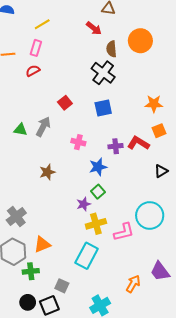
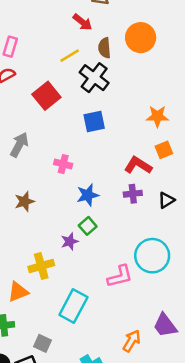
yellow line: (42, 24) -> (70, 56), moved
red square: (65, 103) -> (46, 96), moved, size x1.5
purple cross: (116, 146) -> (133, 194), moved
yellow cross: (96, 224) -> (41, 266), moved

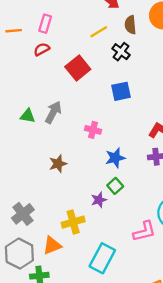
black cross: (94, 78) -> (121, 52), size x0.7

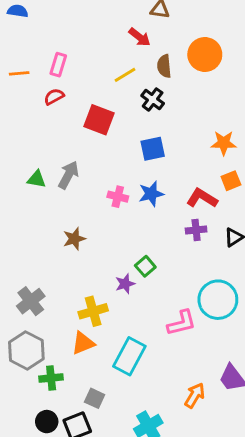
red square: (78, 68) -> (99, 120), turned -30
blue star: (115, 158) -> (151, 194), moved
orange triangle: (52, 245) -> (83, 343), moved

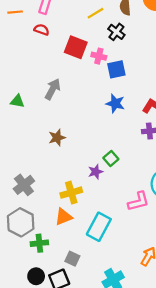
red semicircle: (54, 97) -> (42, 30), turned 48
green triangle: (37, 179) -> (17, 101), moved
blue star: (151, 194) -> (115, 103), turned 30
pink cross: (118, 197) -> (99, 56), moved

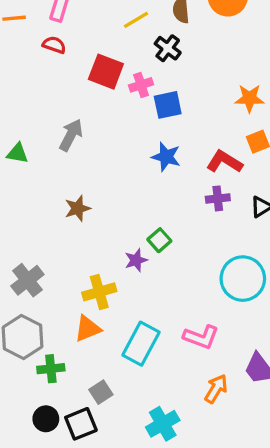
pink cross: (99, 56) -> (141, 85), turned -32
pink L-shape: (138, 201) -> (201, 337), moved, turned 35
gray square: (72, 259) -> (101, 392), turned 32

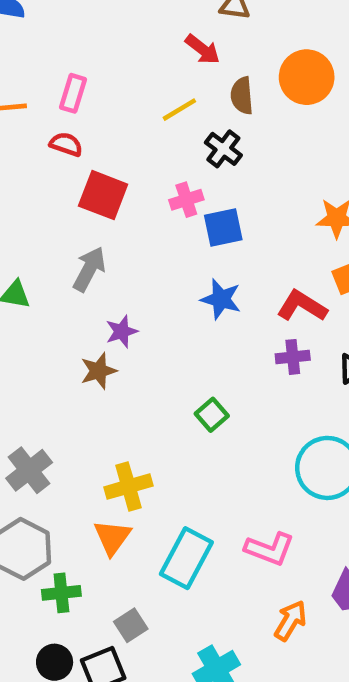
red square: (106, 72) -> (103, 195), moved
purple star: (136, 260) -> (122, 332), moved
orange triangle: (88, 329) -> (112, 537), turned -32

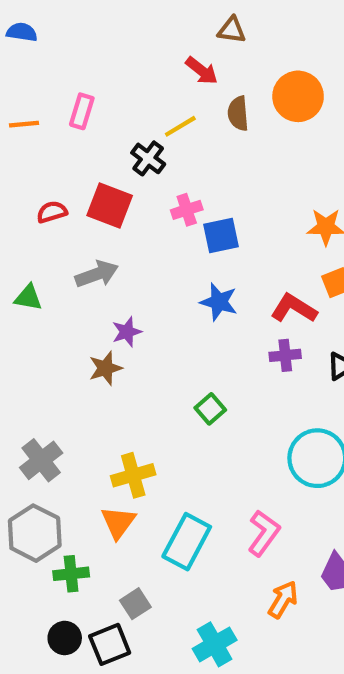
red semicircle: (66, 144) -> (52, 212), moved, turned -36
black cross: (223, 149) -> (148, 158), moved
gray arrow: (89, 269) -> (97, 274), turned 42
pink L-shape: (270, 549) -> (264, 533), turned -75

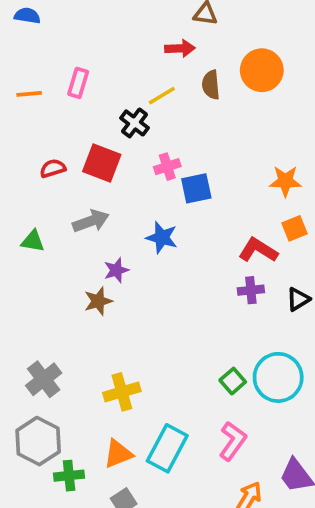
red arrow: (202, 71) -> (180, 48), turned -40
blue star: (219, 302) -> (162, 237), moved
green square: (210, 409) -> (233, 381), moved
orange triangle: (118, 522) -> (118, 454), moved, turned 32

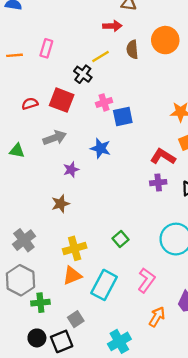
brown star: (98, 301) -> (60, 204), moved
green square: (233, 381) -> (121, 239), moved
orange triangle: (118, 454) -> (72, 276), moved

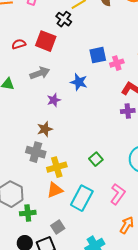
pink cross: (104, 102) -> (117, 63), moved
gray cross: (24, 240) -> (36, 152), moved, turned -36

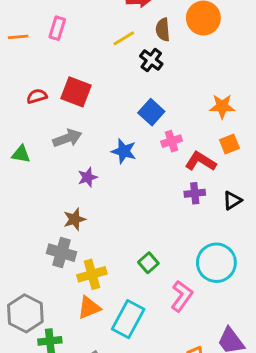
black cross: (64, 19) -> (151, 60), moved
blue square: (98, 55) -> (151, 112), turned -36
pink cross: (117, 63) -> (172, 141), moved
pink L-shape: (118, 194) -> (182, 296), moved

